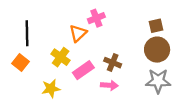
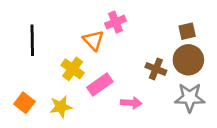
orange triangle: (78, 33) -> (93, 40), turned -30
orange square: (20, 63) -> (24, 103), moved
brown cross: (113, 63) -> (156, 69), moved

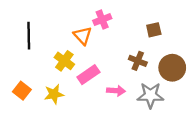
brown square: (187, 31) -> (154, 30), moved
brown circle: (188, 60) -> (172, 68), moved
gray star: (190, 98) -> (150, 95), moved

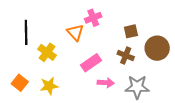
brown square: (154, 30) -> (131, 31), moved
yellow cross: (64, 61) -> (47, 52), moved
brown circle: (172, 68) -> (157, 48), moved
pink rectangle: (88, 75) -> (91, 63), moved

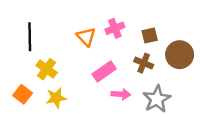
pink cross: (93, 18) -> (115, 28), moved
yellow cross: (47, 52) -> (47, 69), moved
gray star: (137, 87) -> (157, 99), turned -30

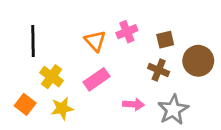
pink rectangle: (104, 71) -> (96, 79), moved

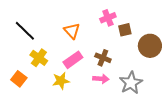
pink cross: (127, 32) -> (108, 18), moved
black line: (33, 41) -> (25, 31), turned -45
brown cross: (159, 70) -> (103, 58), moved
yellow star: (62, 108) -> (61, 81), moved

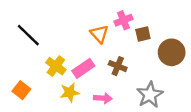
orange triangle: (72, 31) -> (99, 34), moved
yellow cross: (39, 58) -> (56, 66), moved
pink arrow: (101, 79) -> (103, 98), moved

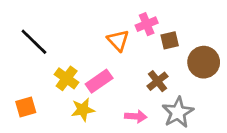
brown cross: (118, 66) -> (157, 81), moved, turned 30
orange square: (21, 90) -> (26, 107), turned 36
pink arrow: (103, 98) -> (136, 116), moved

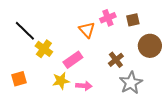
brown square: (170, 40) -> (133, 20), moved
yellow cross: (67, 78) -> (44, 49), moved
pink arrow: (136, 116) -> (84, 86), moved

